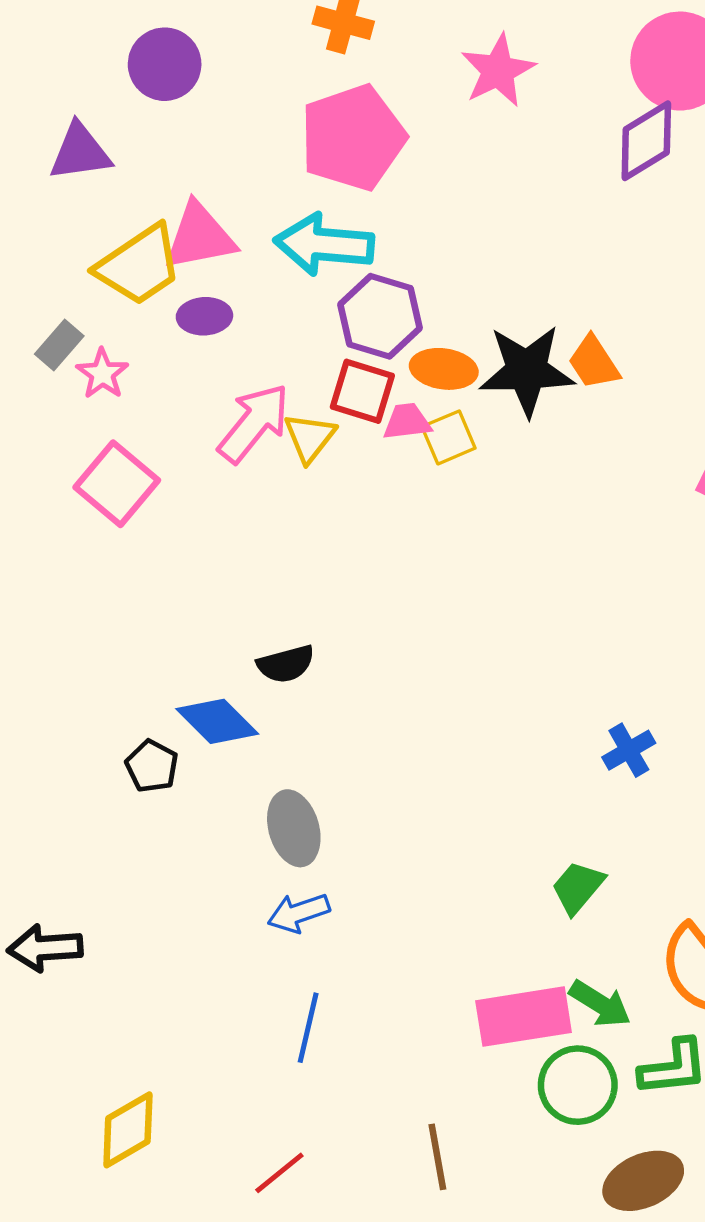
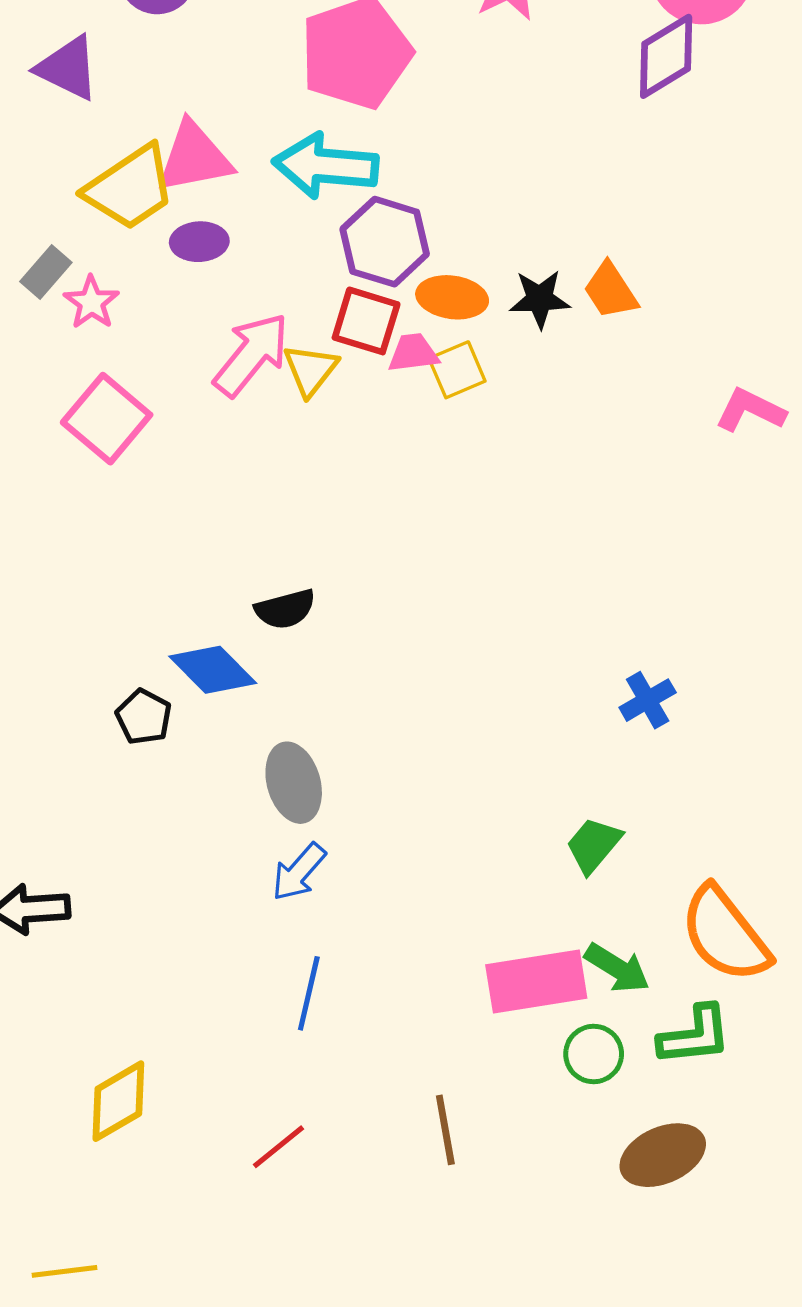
purple triangle: (80, 152) -> (68, 68), turned 34
black star: (527, 370) -> (540, 299), size x0.6
blue arrow: (299, 913) -> (299, 872), turned -30
green circle: (578, 1085) -> (594, 1054), size x0.7

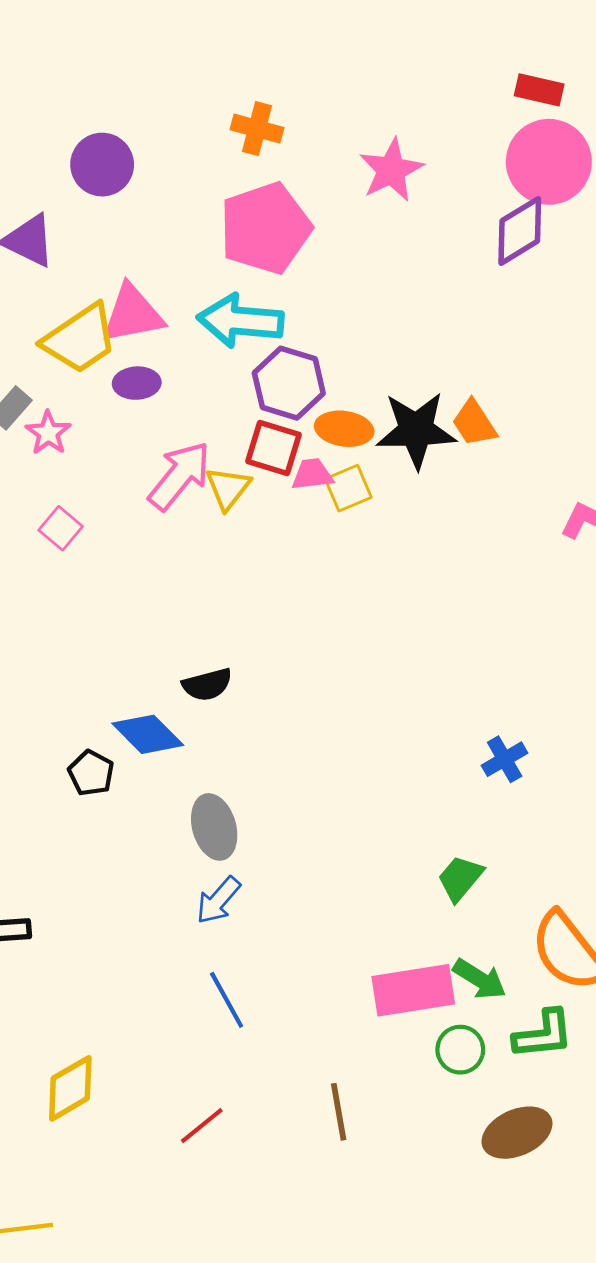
black star: (540, 299) -> (416, 430), size x1.6
pink square: (107, 419) -> (61, 528), size x0.6
blue line: (309, 993) -> (227, 1000), turned -42

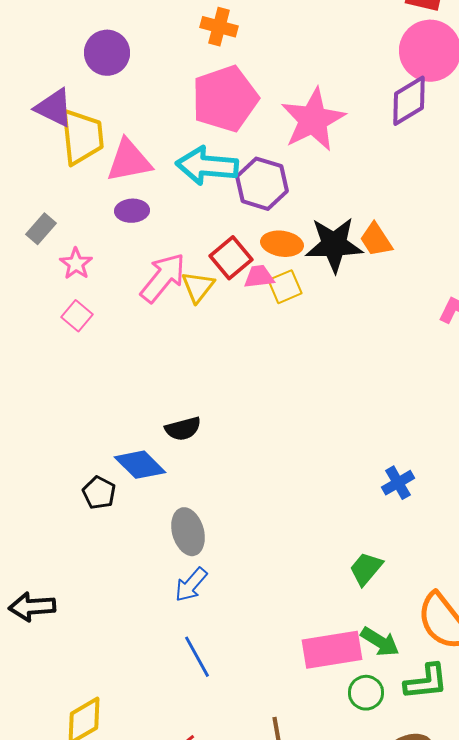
pink star: (391, 170) -> (313, 120), moved, size x1.4
yellow trapezoid: (80, 339) -> (82, 137), moved, turned -62
purple hexagon: (289, 383) -> (262, 184), moved
pink star: (48, 433) -> (76, 264), moved
red square: (274, 448) -> (231, 258), turned 33

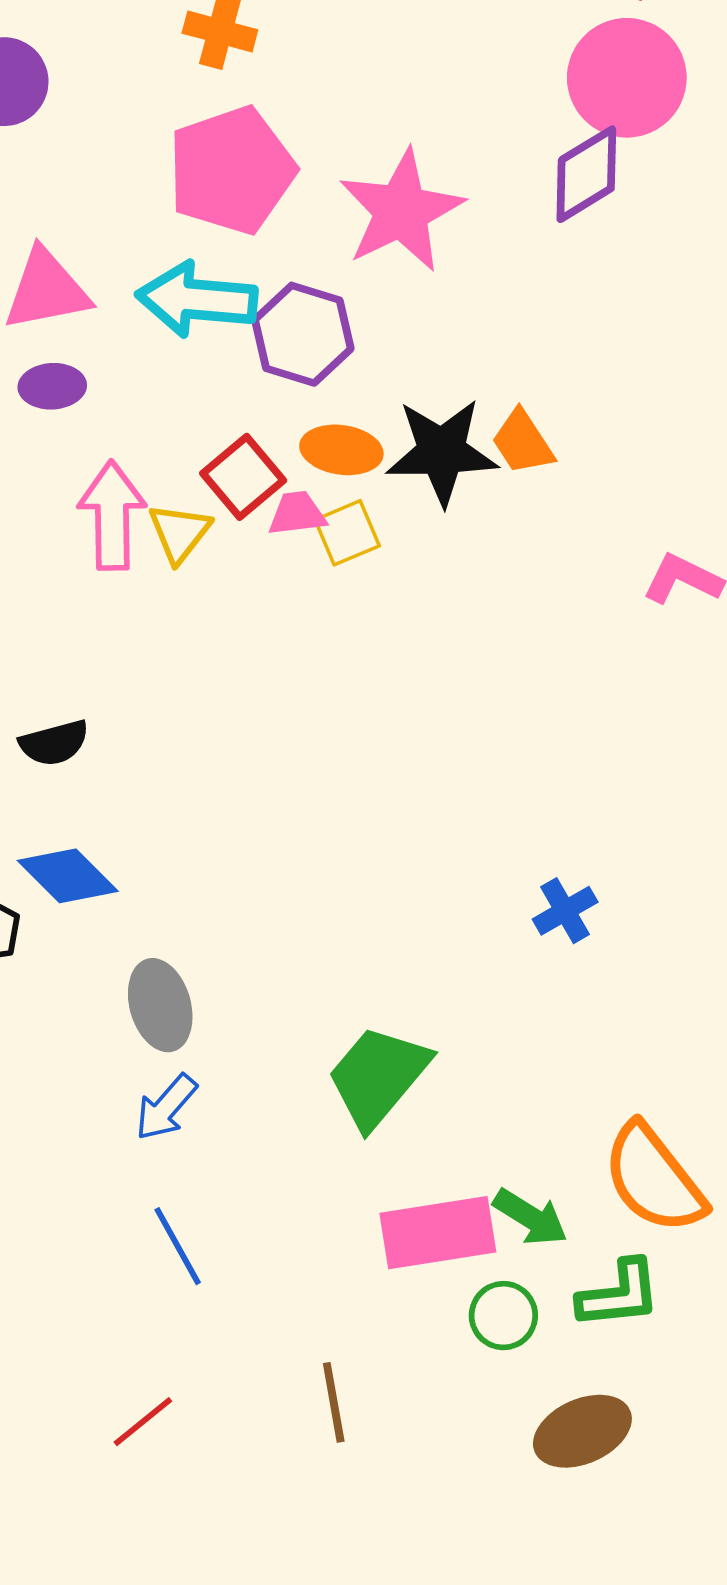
pink arrow: (163, 278) -> (112, 515), turned -40
black semicircle: (183, 429) -> (54, 743), moved
green trapezoid: (366, 569) -> (378, 1076), moved, size x1.6

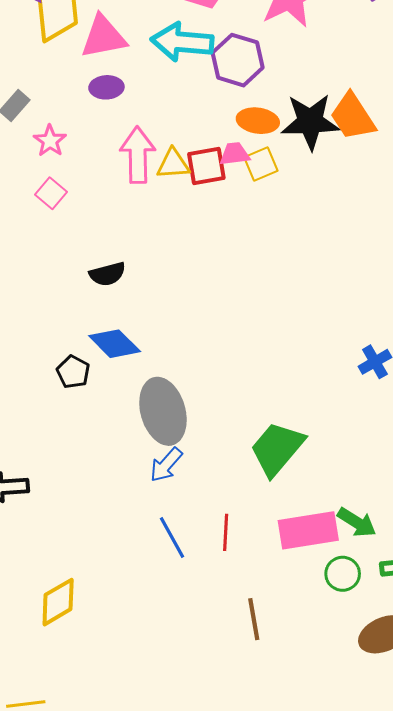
orange trapezoid: (523, 442) -> (353, 117), size x1.4
red square: (243, 477) -> (206, 166), moved, turned 30
yellow triangle: (179, 533) -> (173, 164), turned 48
gray ellipse: (160, 1005) -> (163, 411), size x1.4
red line: (143, 1422) -> (226, 532), moved, turned -48

